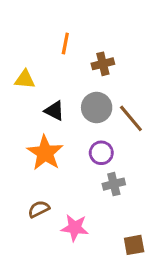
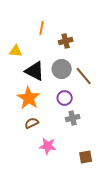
black triangle: (54, 111) -> (35, 71), size x1.5
brown semicircle: (39, 209) -> (32, 123), moved

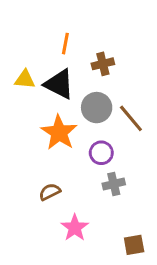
black triangle: (35, 71) -> (59, 84), moved
orange star: (29, 98) -> (59, 132), moved
pink star: (48, 146) -> (75, 228), turned 30

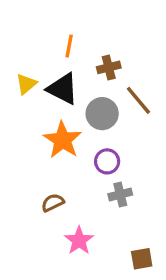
yellow triangle: (25, 79) -> (26, 84), turned -45
brown line: (131, 118) -> (138, 100), moved

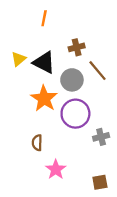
orange line: (69, 46) -> (44, 18), moved
purple circle: (107, 161) -> (75, 114), size x1.6
gray cross: (120, 194) -> (101, 137), moved
brown semicircle: (53, 203) -> (37, 143), turned -63

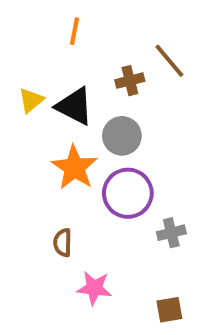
brown line: (98, 71) -> (169, 61), moved
pink star: (56, 169) -> (94, 288), turned -30

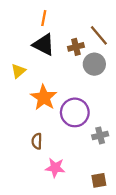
yellow triangle: (31, 100) -> (18, 71), moved
black triangle: (74, 106) -> (44, 45), moved
gray circle: (122, 136) -> (94, 64), moved

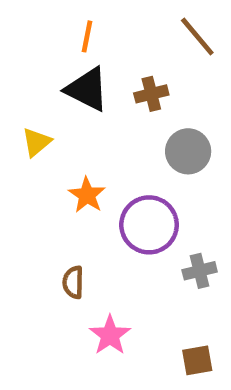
brown line: (99, 35) -> (197, 36), moved
gray circle: (94, 64) -> (188, 151), moved
orange star: (44, 98) -> (87, 195), size x0.7
pink star: (55, 168) -> (110, 335), turned 30

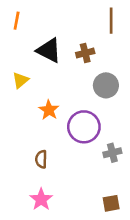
orange line: (87, 36) -> (17, 21), moved
brown line: (197, 36) -> (111, 21), turned 40
pink star: (110, 335) -> (41, 199), moved

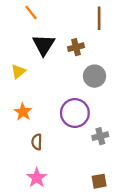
orange line: (17, 21) -> (31, 12), moved, turned -49
black triangle: (49, 50) -> (44, 45), turned 35
orange star: (49, 110) -> (23, 112), moved

